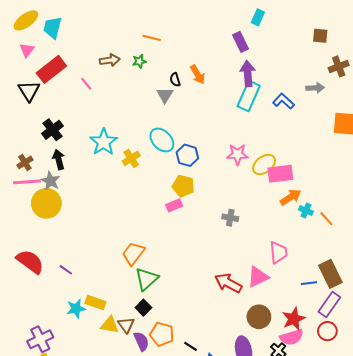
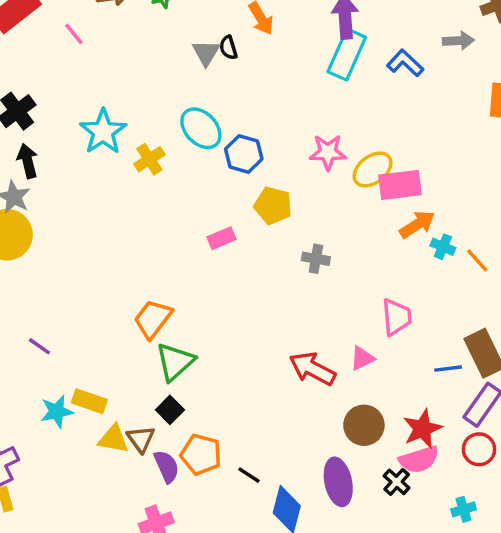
black semicircle: (175, 80) -> (228, 48), moved
yellow pentagon: (183, 186) -> (273, 206), moved
pink triangle: (258, 277) -> (362, 358), size x0.7

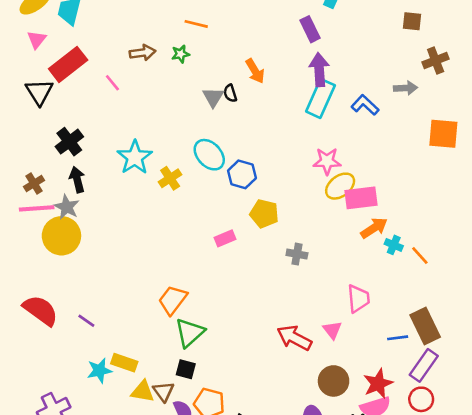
pink star: (328, 152) -> (327, 161), moved
pink triangle: (362, 358) -> (332, 330), turned -42
black square: (170, 410) -> (186, 369), turned -30

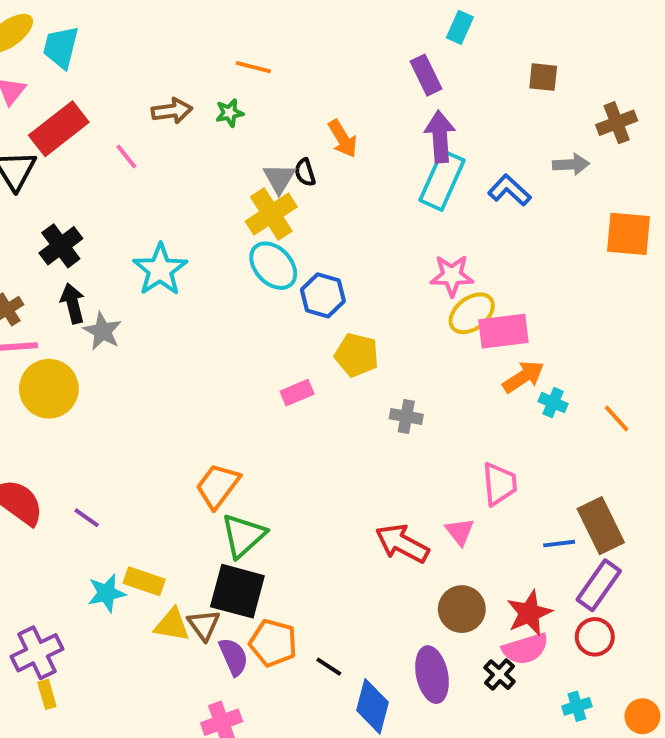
brown square: (412, 21) -> (543, 77), moved
yellow cross: (170, 178) -> (271, 214), moved, size x1.4
gray star: (67, 207) -> (102, 331), moved
orange line: (420, 255) -> (617, 418), moved
black square: (186, 369) -> (237, 591), size x1.8

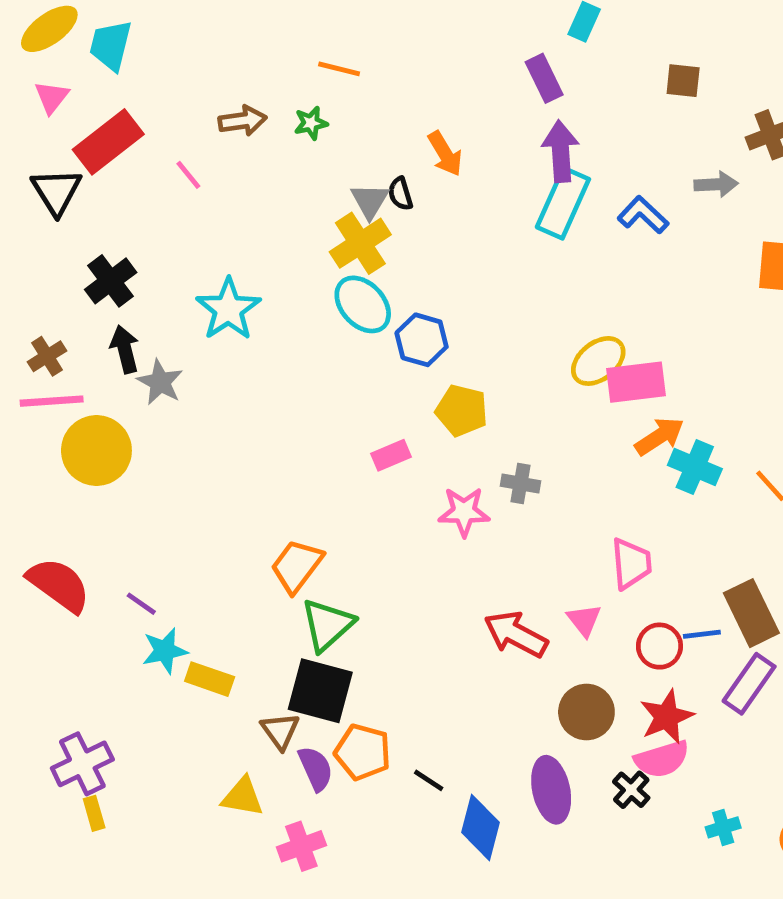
pink star: (452, 276) -> (464, 512), moved
cyan cross: (553, 403) -> (695, 467), size x1.5
cyan star: (106, 593) -> (165, 651), moved
yellow triangle: (172, 625) -> (243, 797), moved
red circle: (595, 637) -> (659, 646), moved

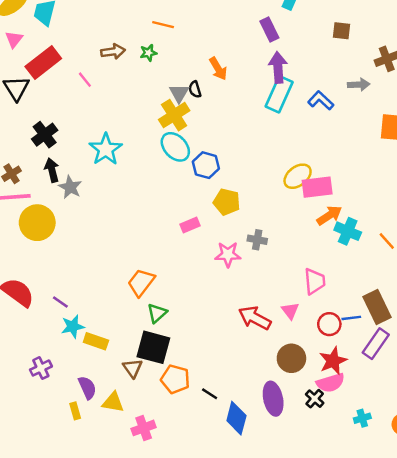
green triangle: (327, 625) -> (157, 313), size x0.7
purple cross: (82, 764) -> (41, 368), moved, size x0.7
purple semicircle: (316, 769) -> (87, 388), moved
yellow rectangle: (94, 813) -> (75, 411), moved

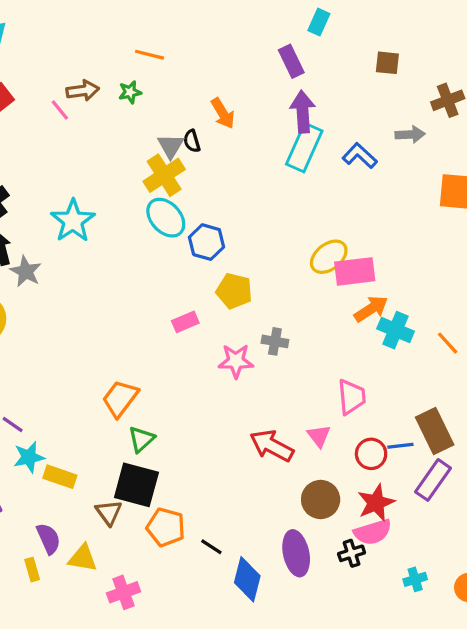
pink line: (85, 80) -> (60, 110), moved
black cross: (315, 399) -> (352, 553), turned 30

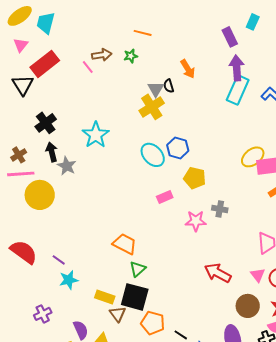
cyan rectangle: (319, 22) -> (253, 22), moved
cyan ellipse: (166, 218) -> (153, 155), moved
orange trapezoid: (120, 398) -> (125, 244), turned 80
pink triangle: (319, 436) -> (258, 275), moved
yellow rectangle: (60, 477) -> (105, 297), moved

